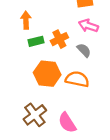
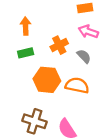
green rectangle: (36, 41) -> (26, 53), moved
brown cross: (35, 115) -> (35, 121), turned -35

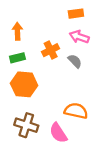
orange hexagon: (47, 80) -> (24, 84), moved
orange semicircle: (77, 85) -> (76, 111), moved

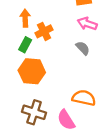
orange cross: (51, 50) -> (44, 31), moved
green rectangle: (17, 58) -> (25, 45), turned -48

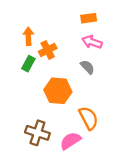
orange hexagon: (32, 71) -> (58, 91), moved
orange semicircle: (84, 98) -> (89, 118), turned 50
pink semicircle: (66, 120) -> (70, 141), turned 90

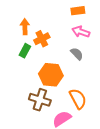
brown cross: (37, 133) -> (40, 100), moved

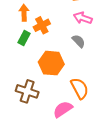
brown cross: (40, 100) -> (27, 91), moved

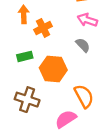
green rectangle: (24, 38) -> (25, 56), moved, turned 48

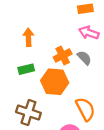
orange arrow: (24, 14) -> (28, 37), moved
orange cross: (43, 28) -> (63, 55), moved

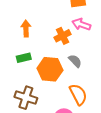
orange cross: (63, 55) -> (63, 36), moved
gray semicircle: (84, 58) -> (75, 61), moved

